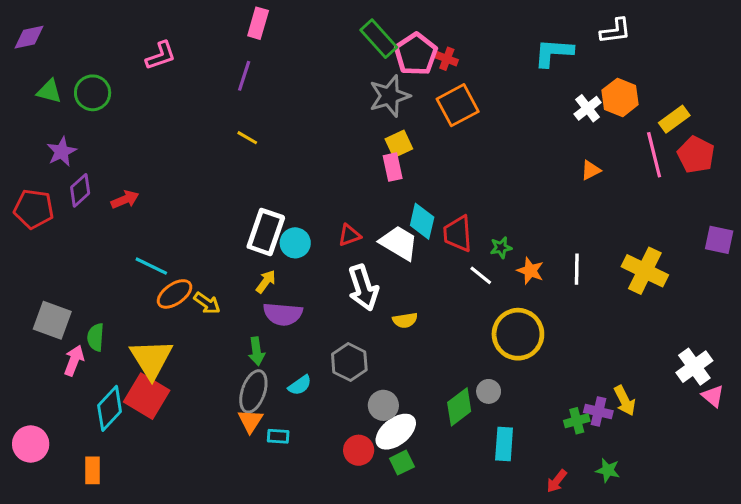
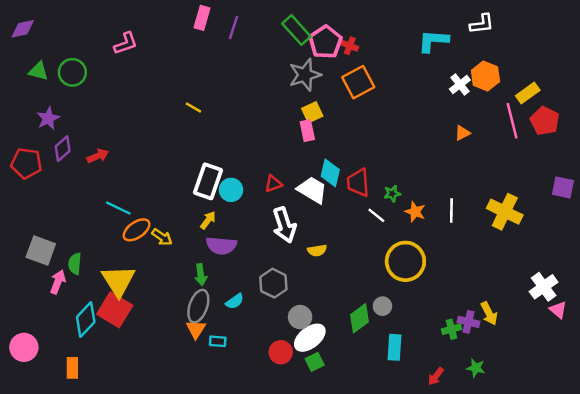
purple line: (244, 76) -> (233, 28), moved

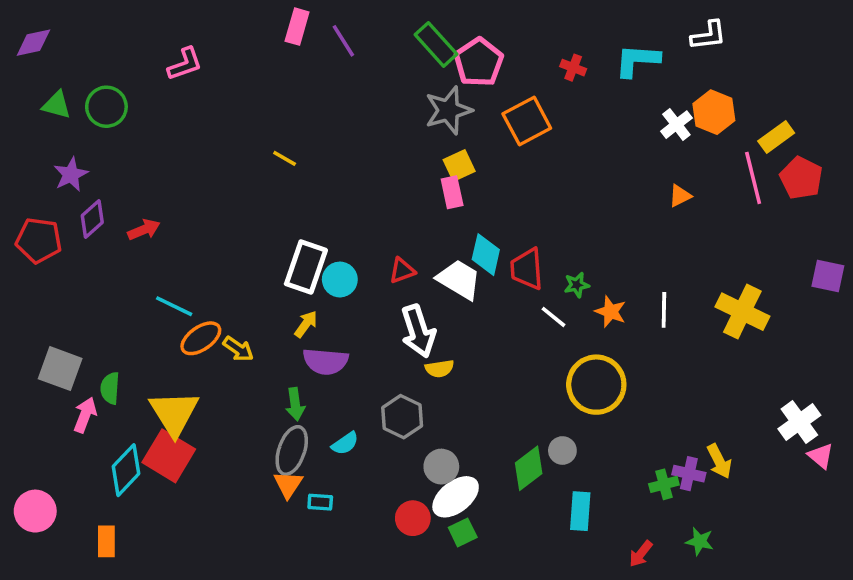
purple line: (233, 28) -> (343, 41), turned -50
red cross: (350, 46) -> (573, 68), moved
yellow semicircle: (317, 250) -> (440, 369), moved

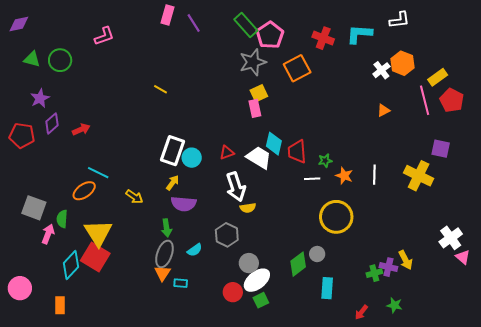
red cross: (573, 68) -> (323, 38), size x1.5
purple square: (828, 276) -> (441, 149), moved
white line: (554, 317) -> (312, 179), turned -42
orange ellipse: (201, 338) -> (84, 191), moved

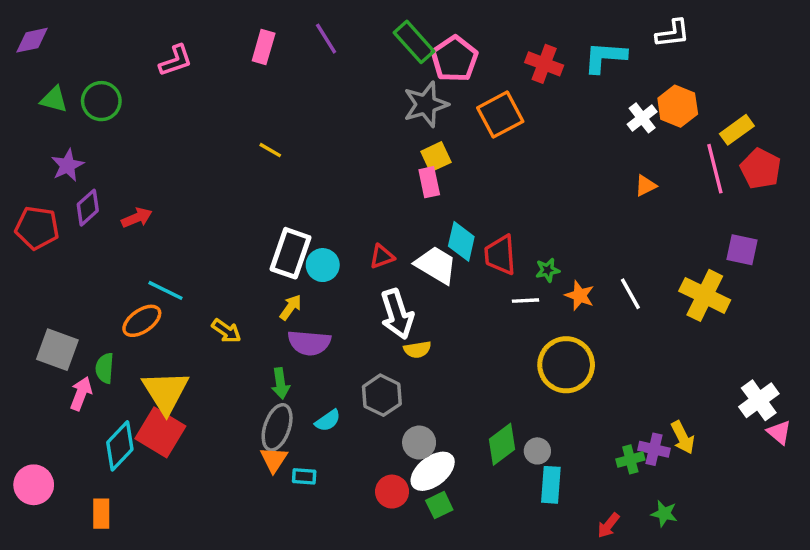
pink rectangle: (168, 15) -> (264, 47), moved
white line: (374, 175) -> (630, 294), turned -30
gray circle: (317, 254) -> (537, 451), moved

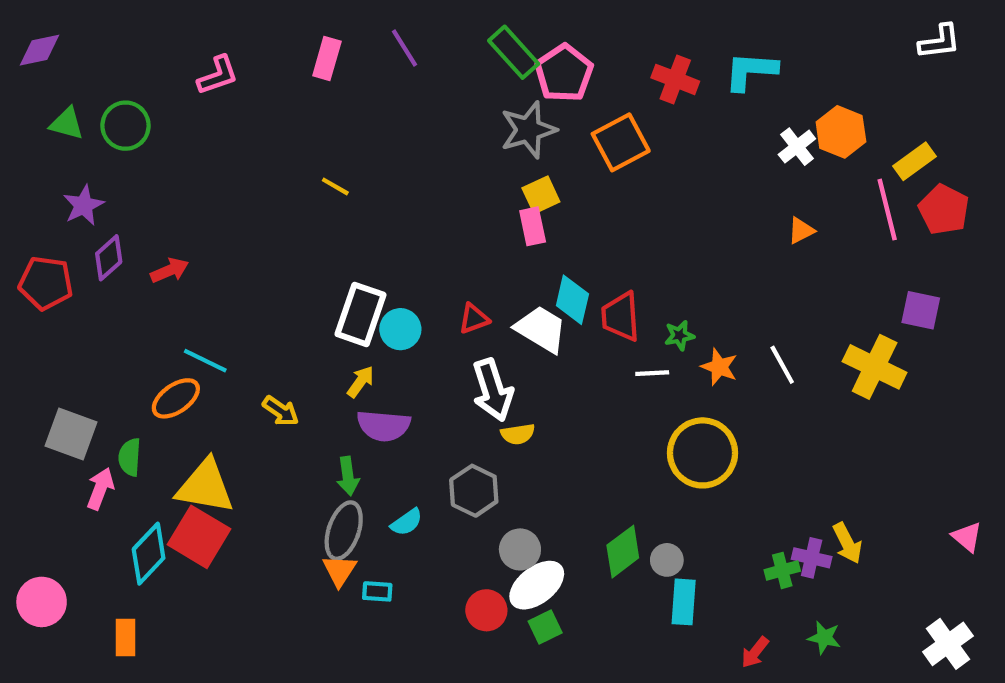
white L-shape: (673, 33) -> (940, 42), moved
yellow triangle: (166, 392) -> (205, 487), turned -48
white cross: (759, 400) -> (948, 644), moved

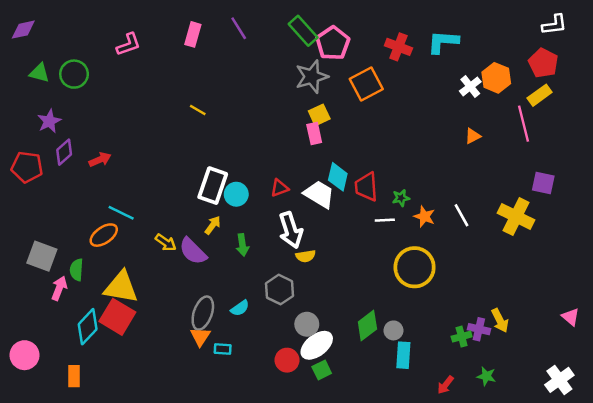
red pentagon: (944, 210) -> (543, 63), moved
purple semicircle: (384, 426) -> (193, 251), moved, turned 40
green arrow: (348, 476) -> (242, 245), moved

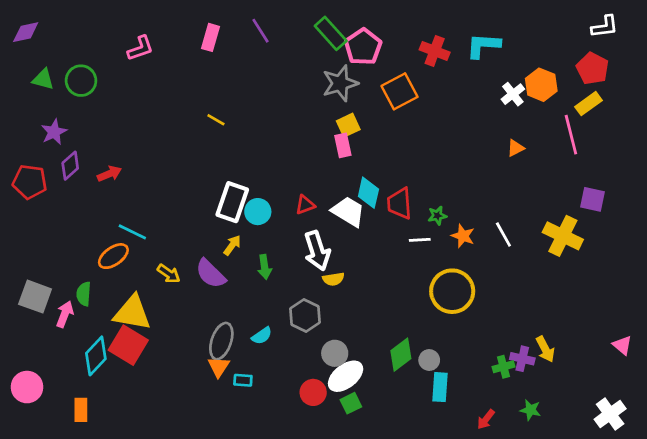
yellow arrow: (166, 242) -> (169, 274), moved
gray square: (42, 256) -> (35, 297), moved

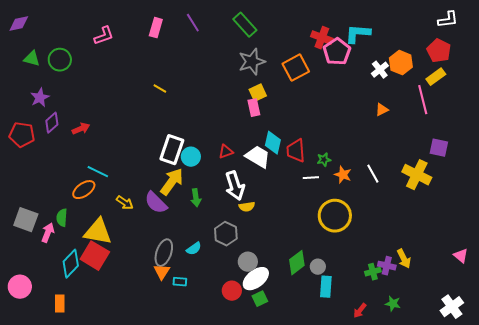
pink pentagon: (363, 47) -> (337, 52), moved
yellow arrow: (232, 245) -> (172, 182), size x1.8

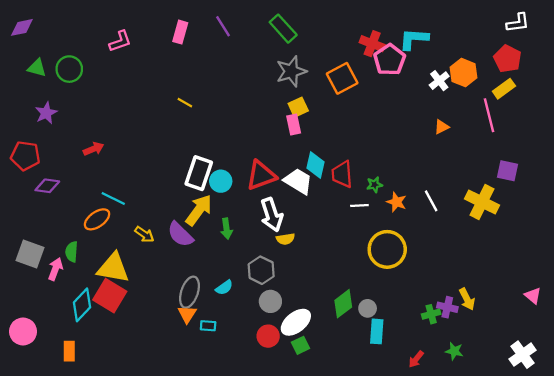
purple diamond: (52, 123) -> (47, 186), moved, turned 50
red triangle: (226, 152) -> (261, 175), size x1.8
gray circle: (248, 262) -> (270, 301), moved

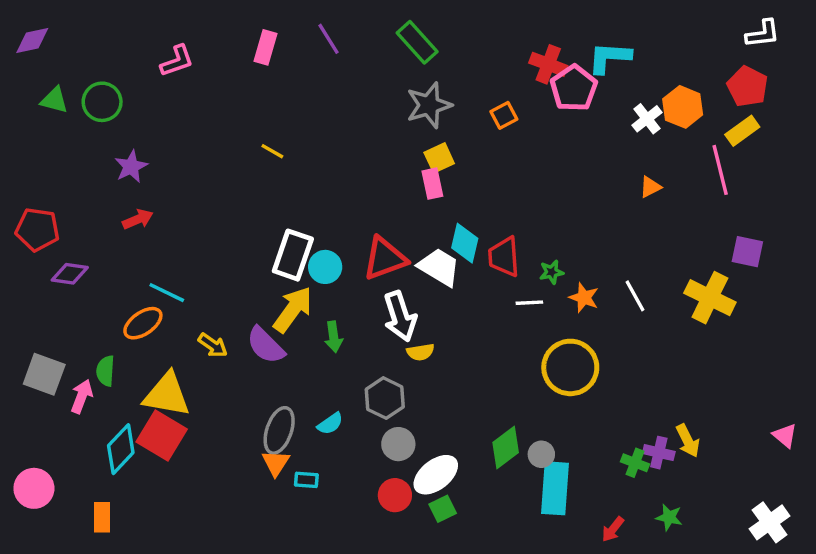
orange square: (342, 78) -> (504, 115), size x0.6
purple star: (46, 113) -> (131, 167), moved
green cross: (431, 314) -> (635, 463), turned 36
cyan rectangle: (377, 331) -> (555, 488), size x1.4

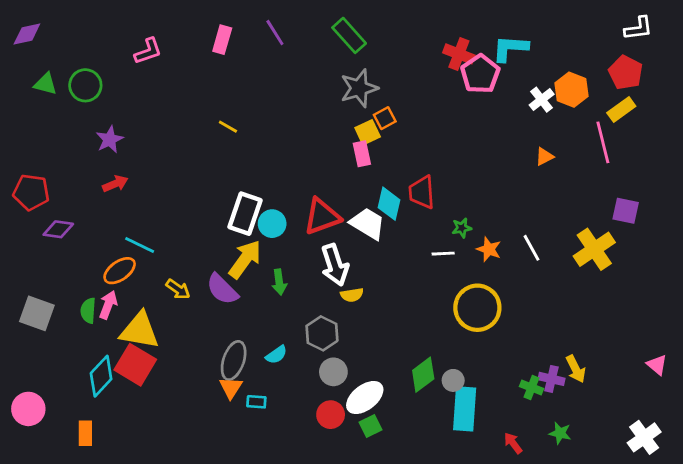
orange square: (504, 115) -> (385, 118), moved
red trapezoid: (504, 257) -> (422, 192), moved
yellow cross: (710, 298) -> (594, 249), turned 30
pink arrow: (82, 396) -> (108, 305), moved
red arrow: (613, 529) -> (513, 443), turned 105

